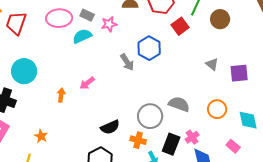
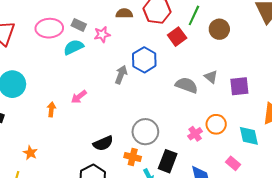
gray arrow: (127, 62) -> (121, 75), turned -126
gray semicircle: (179, 104) -> (187, 85), moved
pink cross: (192, 137) -> (195, 134), moved

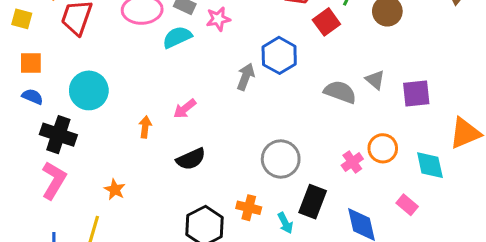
black semicircle: (103, 143) -> (191, 159), moved
orange cross: (133, 157) -> (249, 208), moved

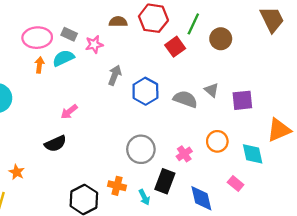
blue hexagon: (279, 55) -> (145, 91), moved
gray arrow: (246, 77) -> (115, 75), moved
orange arrow: (145, 127) -> (39, 65), moved
black semicircle: (191, 159) -> (55, 144), moved
pink cross: (352, 162) -> (184, 154), moved

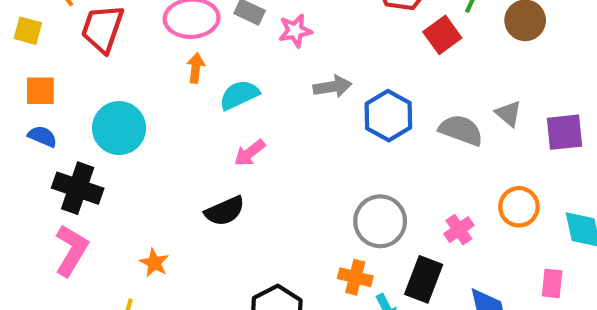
cyan semicircle: (63, 58) -> (239, 95), moved
gray arrow: (115, 75) -> (332, 87), turned 60
pink rectangle: (236, 184) -> (552, 283), turned 56
orange cross: (117, 186) -> (355, 277), moved

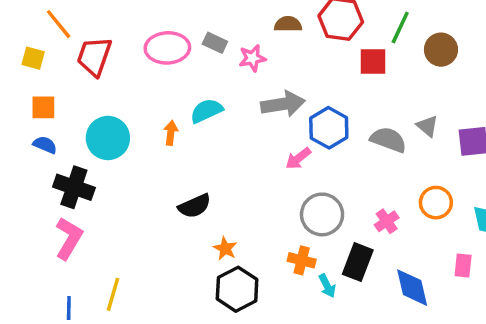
red square: (442, 35) -> (373, 61), turned 36
orange arrow: (196, 68) -> (171, 133), moved
gray arrow: (332, 87) -> (283, 104), size x1.4
pink arrow: (250, 153) -> (298, 158), moved
orange star: (154, 263) -> (225, 248), moved

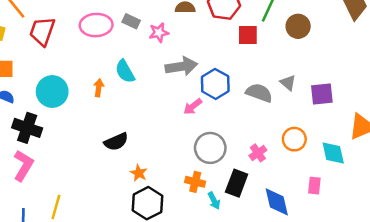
cyan semicircle: (206, 111) -> (125, 71), turned -95

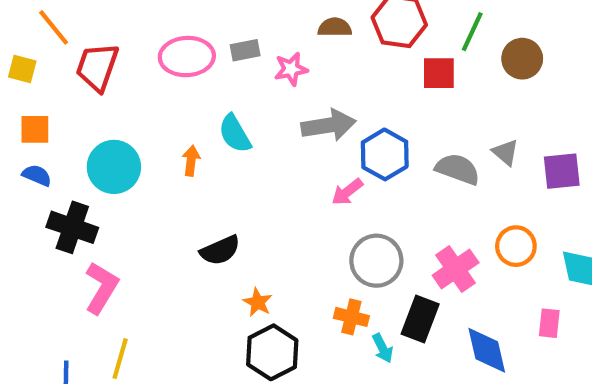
gray rectangle: (131, 21) -> (245, 50), turned -36
pink cross: (258, 153) -> (456, 269), size x1.5
pink L-shape: (23, 166) -> (101, 288), moved

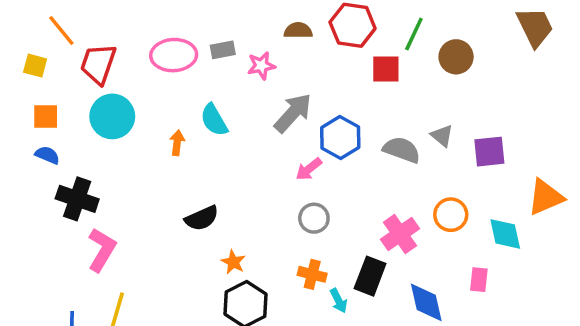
gray arrow: (328, 125) -> (293, 113), turned -39
cyan circle: (114, 167) -> (112, 116), moved
gray circle: (376, 261) -> (314, 218), moved, size x0.7

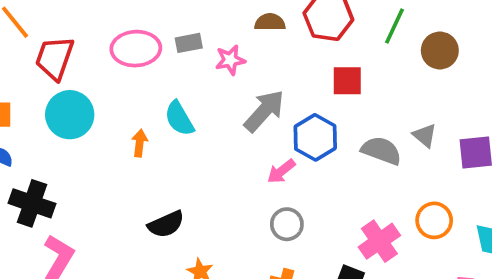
red square: (386, 69) -> (347, 81), moved

